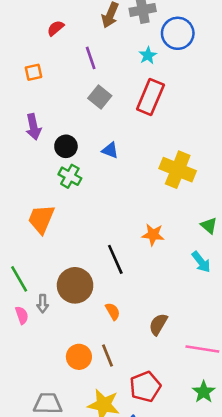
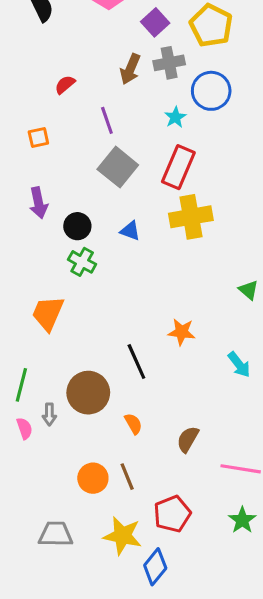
gray square: (100, 97) -> (118, 167), size x1.4
yellow cross: (178, 170) -> (191, 217), moved, turned -32
green triangle: (209, 226) -> (248, 290), moved
green line: (19, 279) -> (21, 385), turned 44

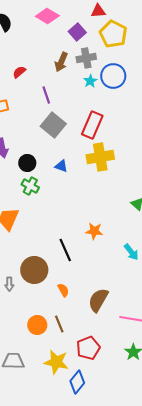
cyan star: (175, 117) -> (90, 81), moved
brown semicircle: (188, 439) -> (98, 300), size x1.4

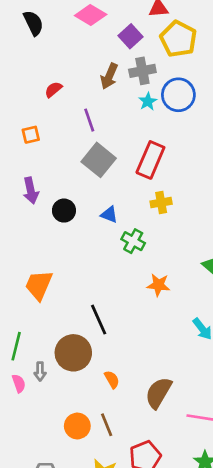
yellow cross: (100, 157) -> (161, 203), size x0.6
green cross: (30, 186) -> (133, 241), moved
orange star: (94, 231) -> (158, 285), moved
black line: (65, 250) -> (99, 320), moved

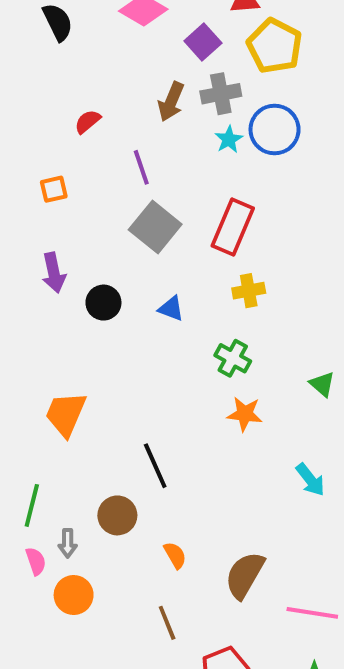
green cross: (133, 241) -> (233, 358), moved
brown circle: (73, 353) -> (117, 515), size x0.7
orange circle: (77, 426) -> (74, 595), moved

